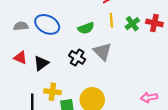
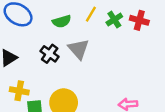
yellow line: (111, 20) -> (91, 14), turned 32

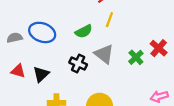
green cross: (114, 20) -> (136, 57), moved
red cross: (139, 20) -> (159, 48), moved, turned 36

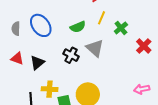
blue ellipse: (42, 32) -> (41, 25), turned 30
gray semicircle: (15, 38) -> (16, 29), turned -80
green cross: (136, 57) -> (121, 28), moved

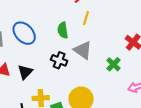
green semicircle: (78, 27) -> (63, 30), turned 112
green cross: (121, 28) -> (113, 64), moved

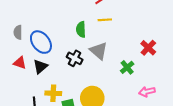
yellow line: (86, 18) -> (105, 20), turned 64
blue ellipse: (24, 33) -> (41, 42), moved

